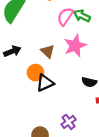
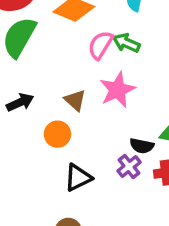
black triangle: (45, 83) -> (78, 178), moved
purple cross: (69, 122) -> (129, 167), moved

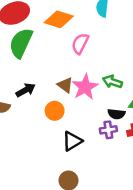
green arrow: (126, 43) -> (112, 82), moved
pink star: (117, 90) -> (85, 87), moved
purple cross: (129, 167) -> (108, 130), turned 35

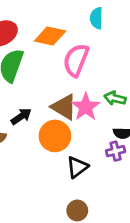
pink semicircle: (80, 44) -> (76, 60), size x1.4
brown triangle: (65, 85) -> (64, 107), size x1.5
orange circle: (55, 111) -> (55, 136), size x1.5

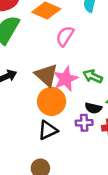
pink semicircle: (76, 60) -> (65, 36), size x0.7
orange circle: (55, 136) -> (52, 101), moved

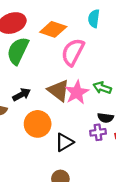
pink semicircle: (65, 36) -> (73, 52), size x1.4
orange circle: (52, 101) -> (38, 124), moved

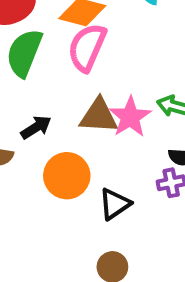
pink semicircle: (73, 52) -> (87, 47), moved
brown triangle: (59, 90) -> (99, 116), turned -30

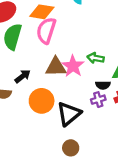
black triangle: (115, 204) -> (69, 114), size x1.4

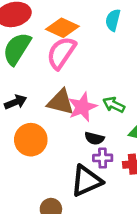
black semicircle: (103, 85) -> (94, 138), moved
black triangle: (69, 114) -> (86, 181), moved

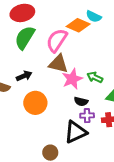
cyan semicircle: (113, 20) -> (94, 16), turned -77
orange diamond: (62, 28) -> (78, 25), moved
brown triangle: (61, 102) -> (58, 64), moved

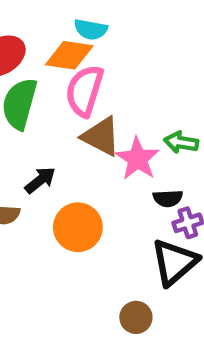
cyan semicircle: (94, 16) -> (91, 29), moved
orange diamond: (78, 25) -> (69, 55), moved
brown triangle: (58, 64) -> (101, 137), turned 30

